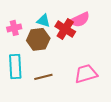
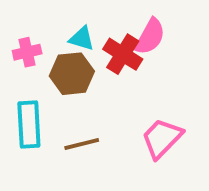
pink semicircle: (80, 20) -> (150, 37), turned -36
pink trapezoid: (86, 74) -> (162, 138), turned -30

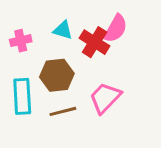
brown hexagon: (72, 74) -> (57, 75), moved
pink trapezoid: (162, 138) -> (105, 98), moved

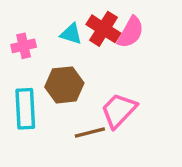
red cross: (95, 42) -> (103, 29), moved
brown line: (63, 111) -> (90, 133), moved

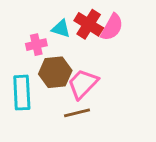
pink cross: (24, 46) -> (36, 45), moved
pink trapezoid: (119, 110) -> (83, 84), moved

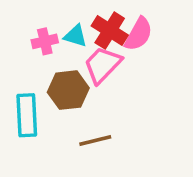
pink cross: (36, 45) -> (45, 41), moved
pink trapezoid: (83, 84) -> (103, 65), moved

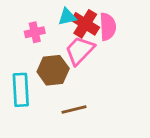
pink semicircle: (139, 34) -> (108, 27), turned -32
cyan triangle: (75, 36) -> (67, 17), moved, turned -30

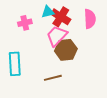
pink semicircle: (108, 27) -> (90, 19), moved
brown hexagon: (53, 70) -> (66, 50), moved

